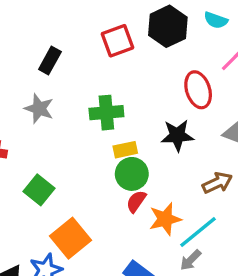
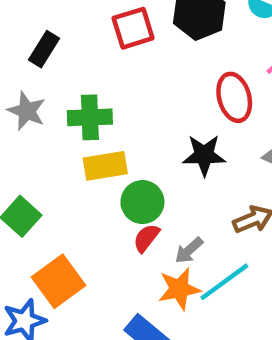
green cross: (106, 113) -> (90, 117), moved
yellow rectangle: (125, 150) -> (105, 166), moved, size x1.4
orange star: (165, 219) -> (179, 289), moved
gray arrow: (191, 260) -> (189, 250), moved

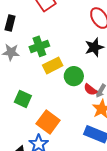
red semicircle: (146, 238) -> (90, 90), moved, turned -72

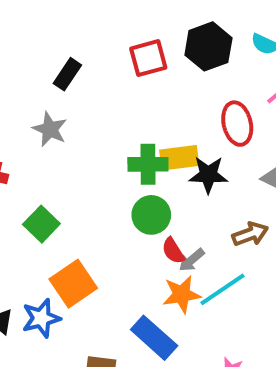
green cross: (39, 46) -> (148, 164), moved
yellow rectangle: (53, 65) -> (179, 158), moved

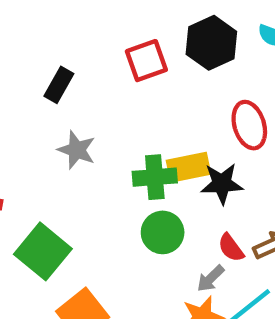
gray star: (50, 129) -> (77, 150), moved
green square: (41, 224) -> (43, 251), size x1.4
red semicircle: (173, 251) -> (231, 248), moved

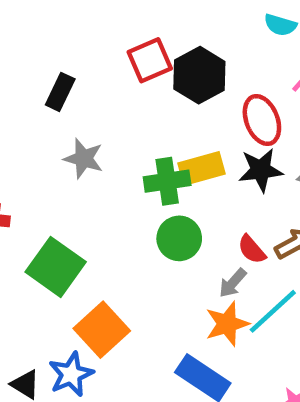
black hexagon: (211, 43) -> (199, 75), moved
black star: (222, 184) -> (261, 170), moved

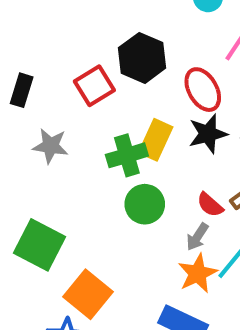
red square: (150, 60) -> (94, 86), moved
yellow rectangle: (202, 168) -> (156, 140), turned -42

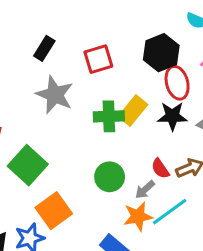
black hexagon: (142, 58) -> (161, 53), moved
gray star: (50, 146) -> (55, 95), size x1.4
green circle: (145, 204) -> (110, 177), moved

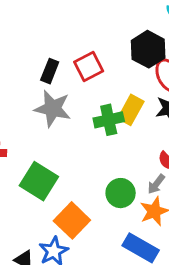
black rectangle: (44, 48) -> (50, 71), moved
green circle: (110, 177) -> (121, 193), moved

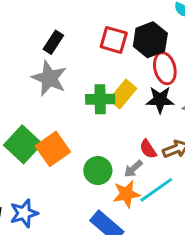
red square: (89, 67) -> (114, 40), moved, turned 32
orange square: (72, 220) -> (53, 149), moved

